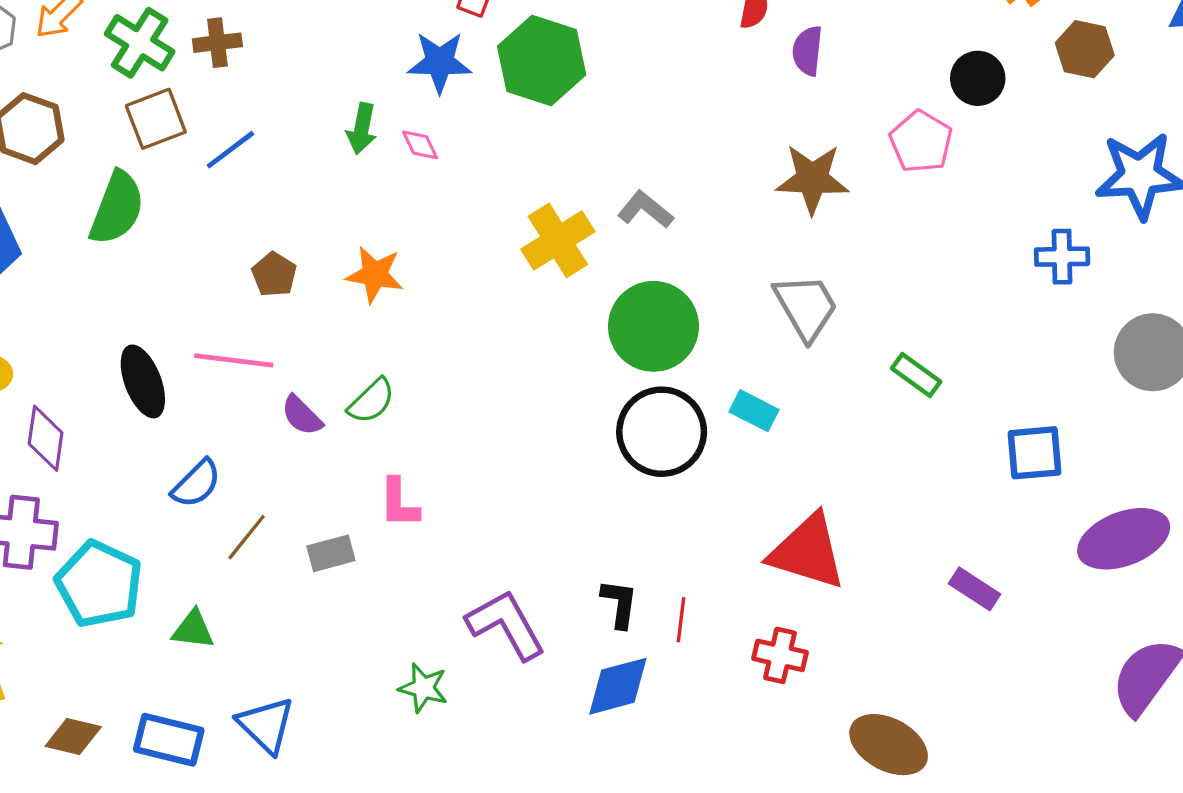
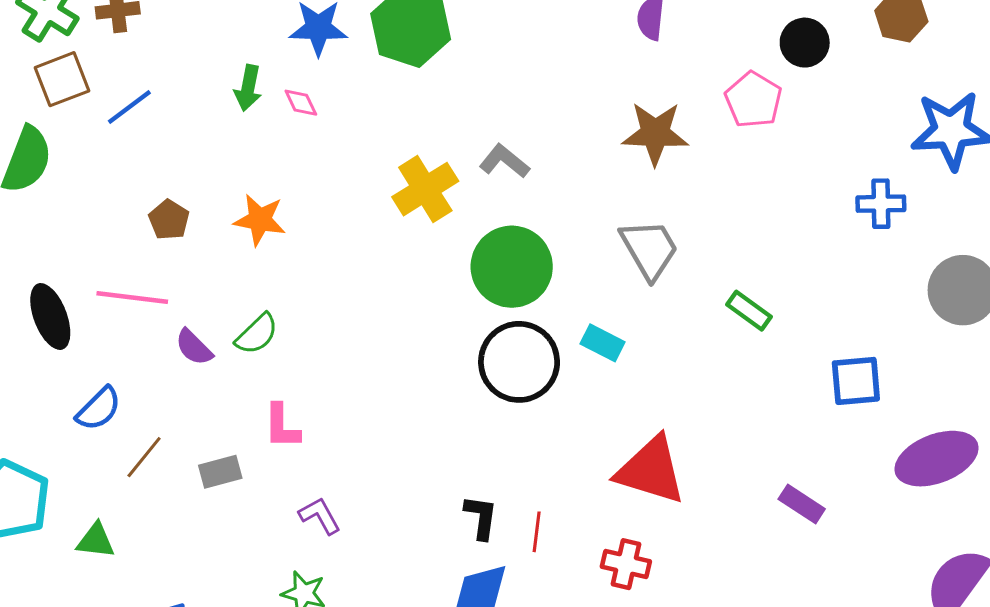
purple L-shape: (506, 625) -> (320, 516), moved, size x0.6

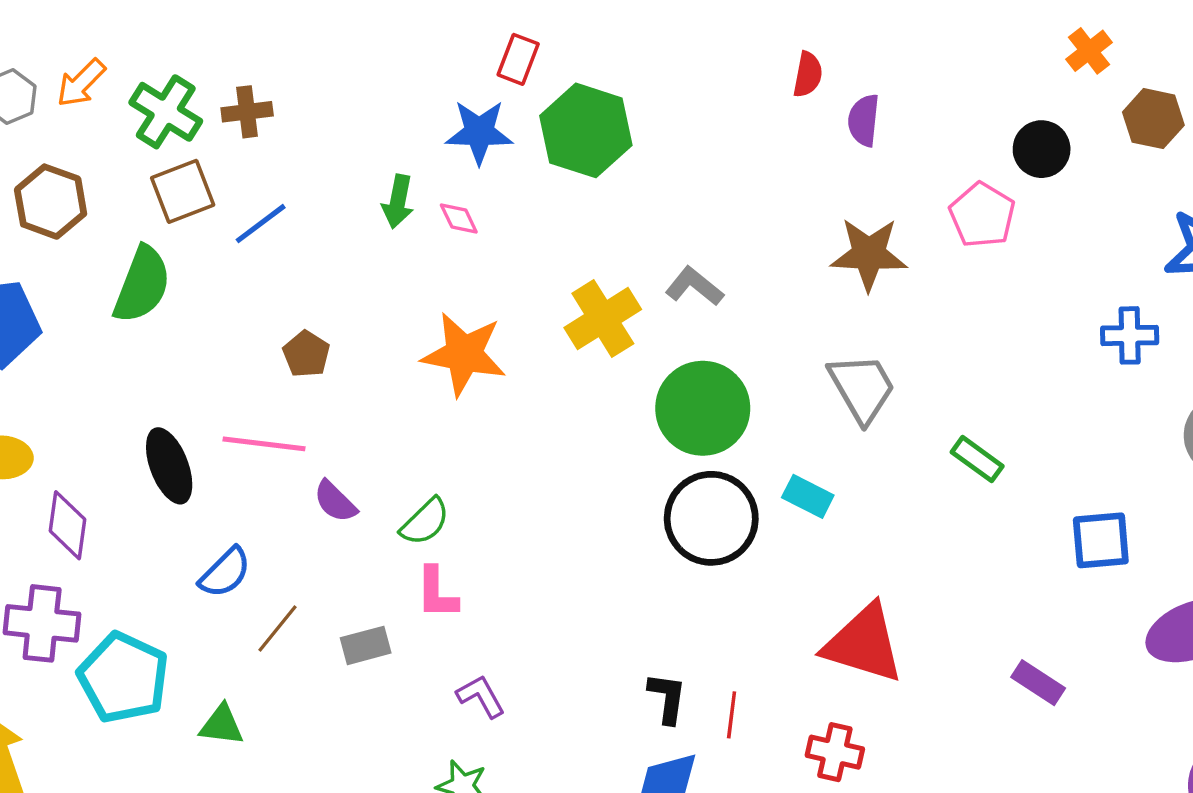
orange star: (260, 220) -> (464, 354), moved, size x1.4
green semicircle: (257, 334) -> (425, 522), moved

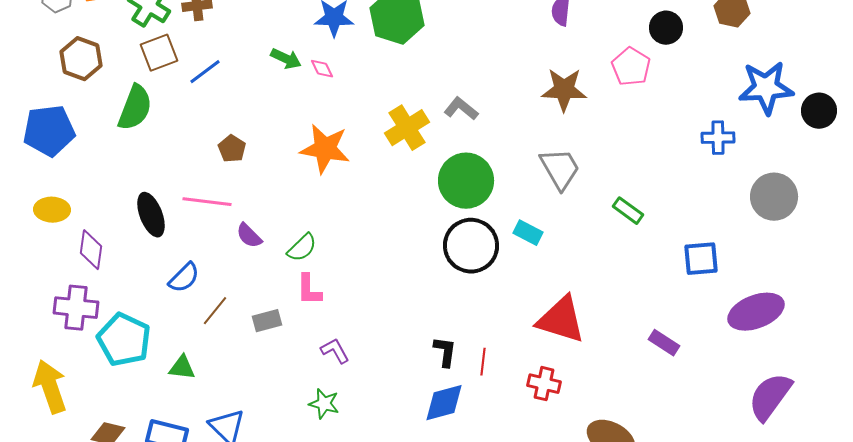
green arrow: (398, 202) -> (286, 59), turned -76

